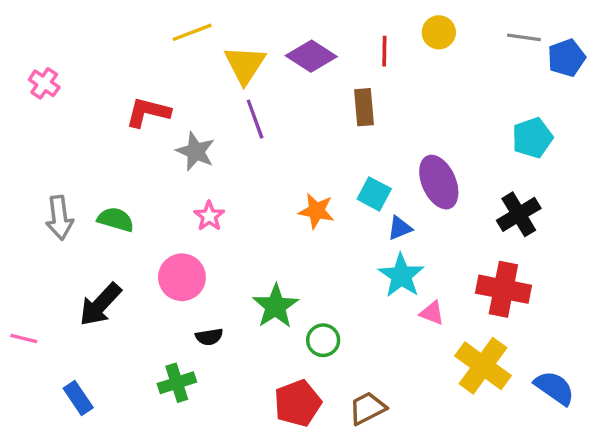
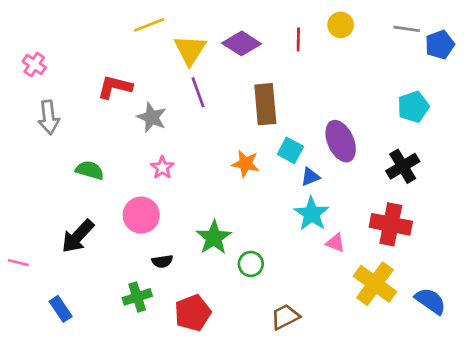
brown rectangle: (364, 107) -> (265, 104), moved, size x1.4
gray arrow: (59, 218) -> (49, 117), moved
red pentagon: (298, 403) -> (193, 313), moved

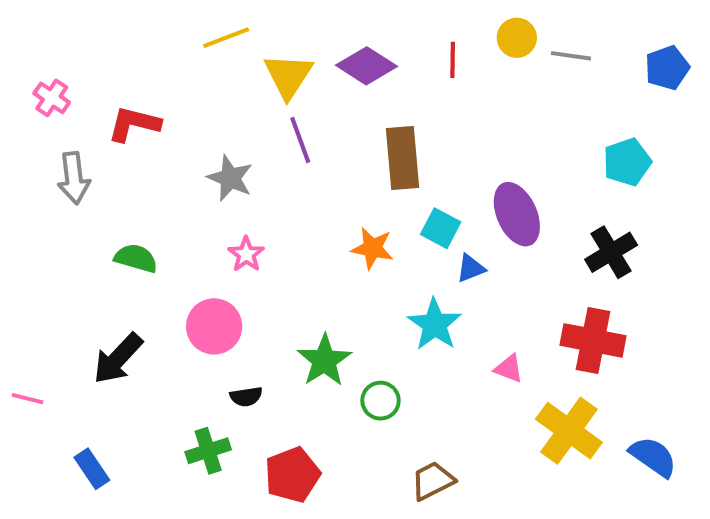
gray line: (407, 29) -> (571, 56), moved
red L-shape: (115, 87) -> (134, 124), moved
cyan star: (312, 214) -> (435, 324), moved

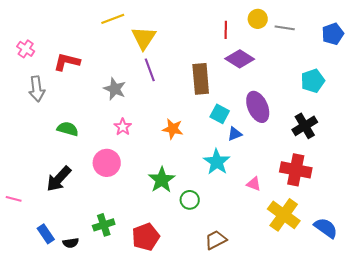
purple diamond: (366, 66) -> (240, 59), moved
orange star: (372, 248) -> (173, 129), moved
black semicircle: (246, 397) -> (71, 243), moved

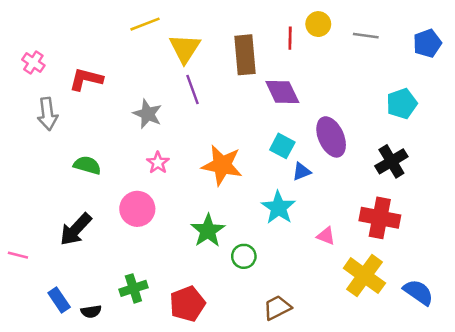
yellow circle: (258, 19) -> (318, 24), moved
purple diamond: (240, 59) -> (282, 92), moved, turned 32
brown rectangle: (201, 79) -> (245, 55), moved
orange star: (173, 129) -> (222, 165), size x1.5

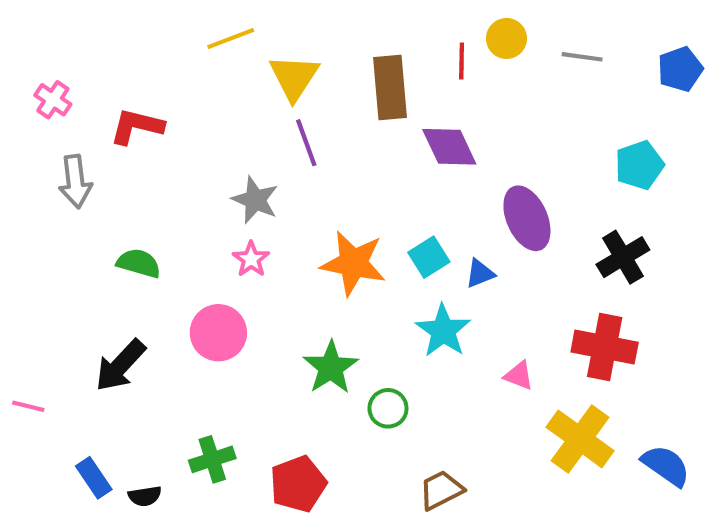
gray star: (148, 114) -> (255, 200), moved
cyan square: (282, 146) -> (429, 257), moved, turned 30

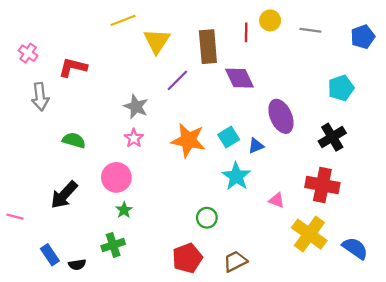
purple line: (306, 143) -> (177, 80), moved, turned 65
green star: (331, 367) -> (124, 210), moved, size x0.6
red pentagon: (298, 484) -> (187, 258), moved

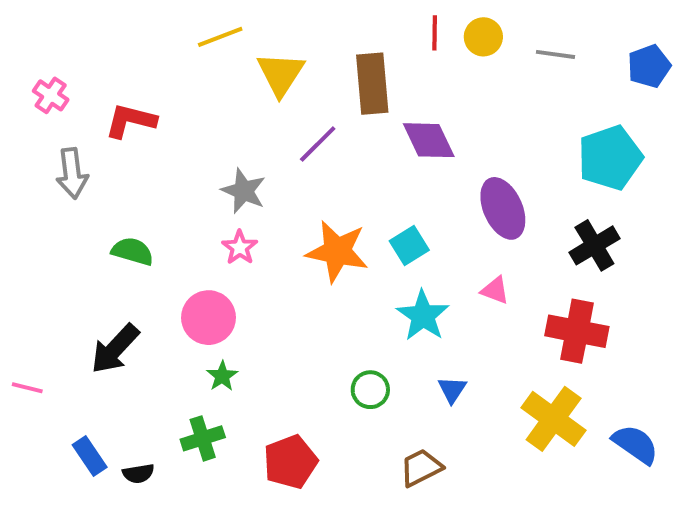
red line: (246, 32) -> (435, 33), moved
cyan pentagon: (341, 88) -> (610, 158), size x1.4
blue triangle: (256, 146) -> (452, 390), moved, turned -35
pink triangle: (277, 200) -> (495, 290), moved
red pentagon: (187, 258) -> (290, 462), moved

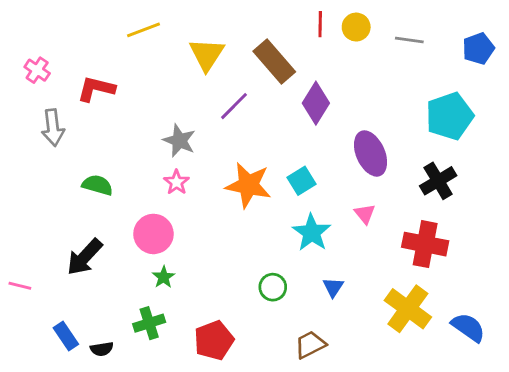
yellow line: (220, 37) -> (143, 30), moved
brown rectangle: (372, 84) -> (274, 62), turned -36
purple diamond: (429, 140) -> (316, 103), turned 57
pink triangle: (495, 290) -> (365, 214), turned 30

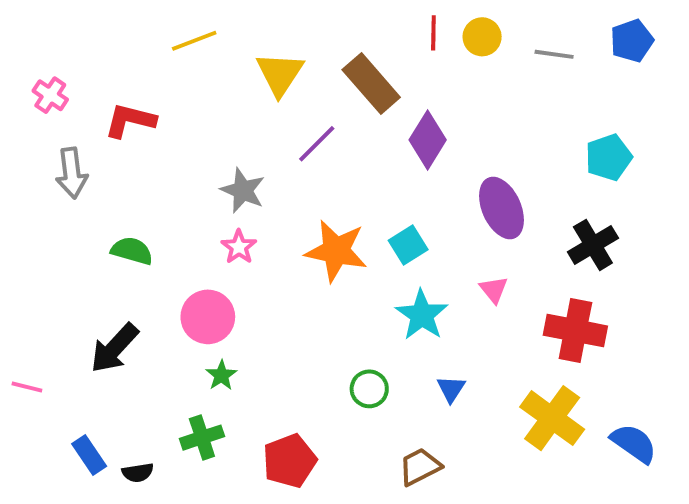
blue pentagon: (478, 49) -> (632, 41), moved
cyan pentagon: (450, 116) -> (608, 157), size x0.7

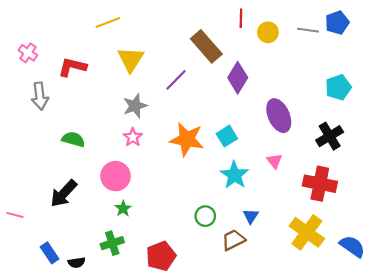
yellow circle: (482, 37) -> (268, 32), moved
blue pentagon: (632, 41) -> (337, 23), moved
yellow triangle: (280, 74) -> (131, 59), moved
gray star: (243, 190) -> (135, 106), turned 30
brown trapezoid: (420, 467) -> (233, 240), moved

